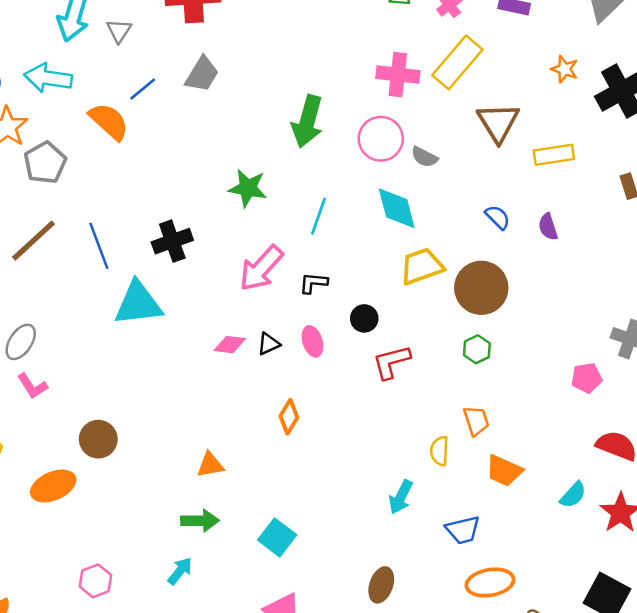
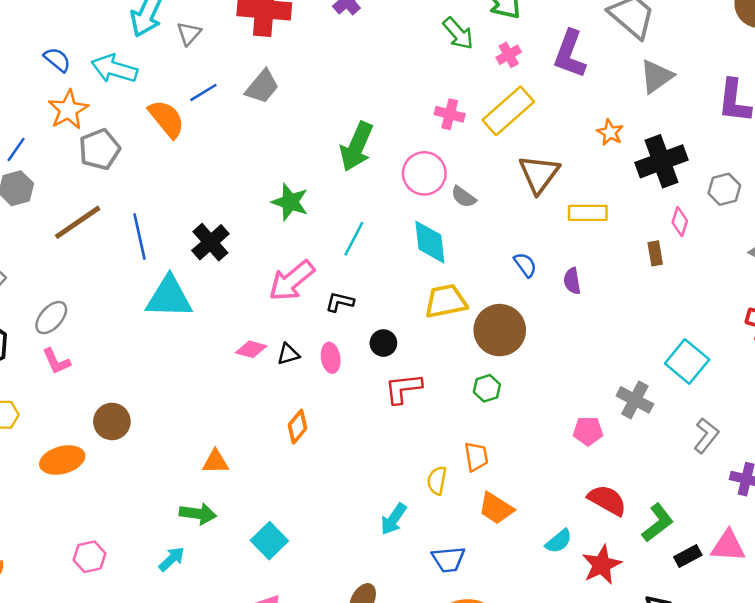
pink cross: (398, 75) -> (450, 114), size x0.7
black cross: (172, 241) -> (210, 242), turned -30

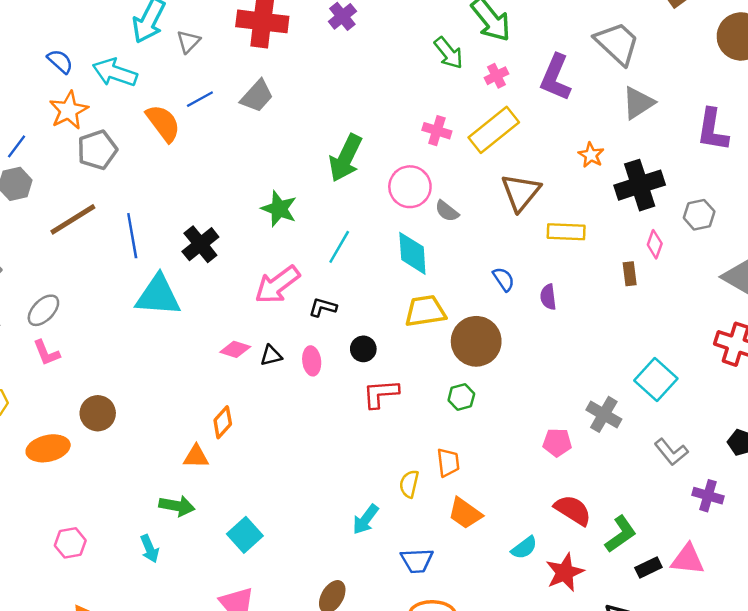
orange diamond: (298, 427) -> (223, 422), moved
gray L-shape: (706, 436) -> (671, 452), turned 100
cyan arrow: (172, 559) -> (150, 549), turned 108

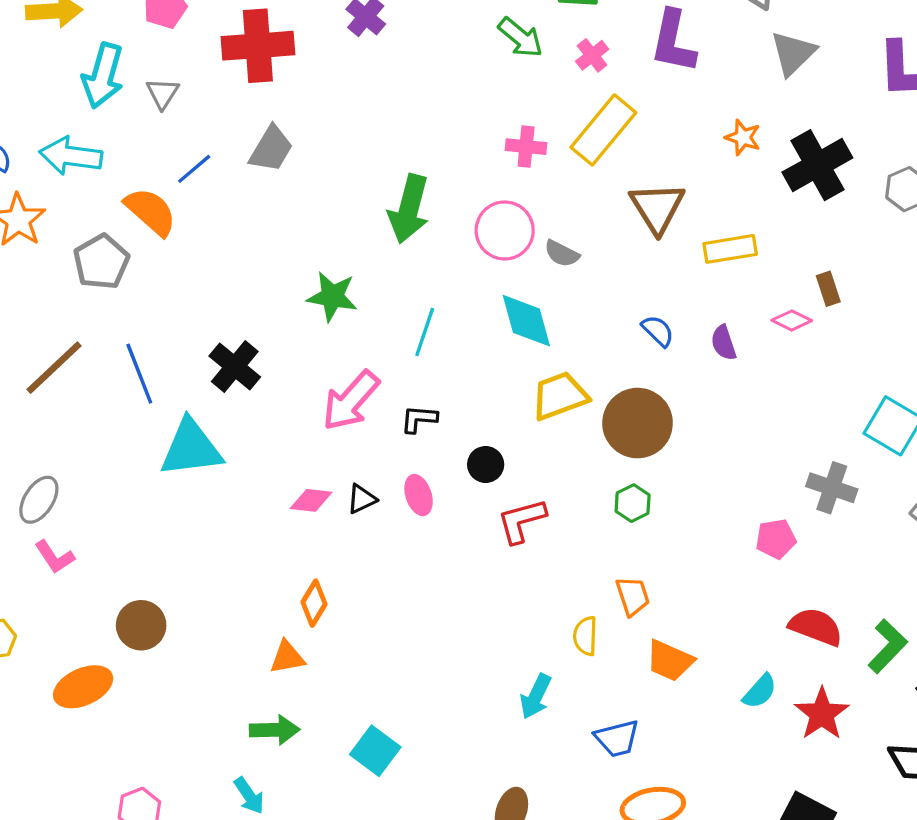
gray pentagon: (97, 150) -> (101, 262), moved
pink diamond: (655, 244) -> (792, 320), moved, turned -72

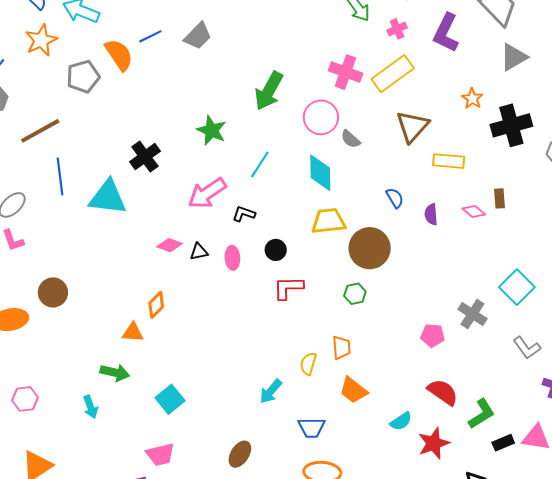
pink cross: (526, 147) -> (346, 72), size x1.4
blue line: (139, 374) -> (60, 176), moved

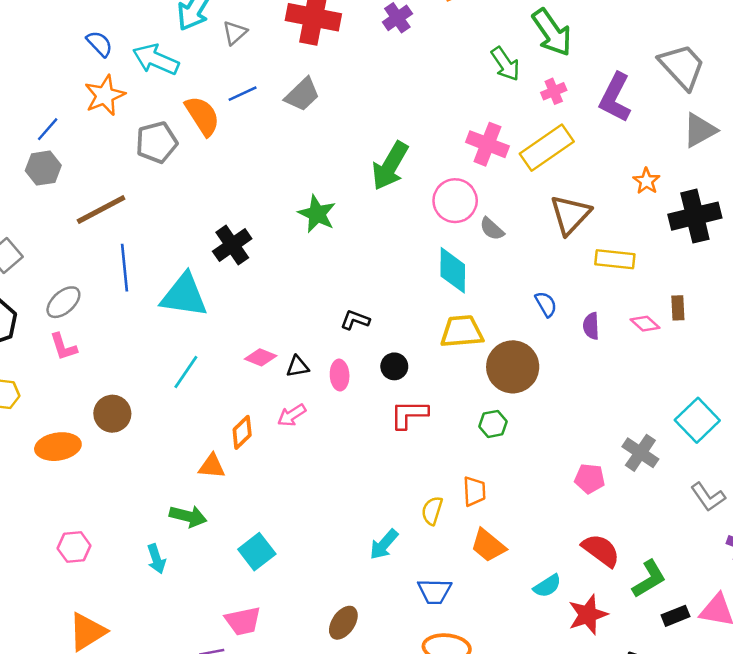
cyan line: (260, 164) -> (186, 372), moved
pink arrow: (207, 193) -> (292, 415), moved, size x0.6

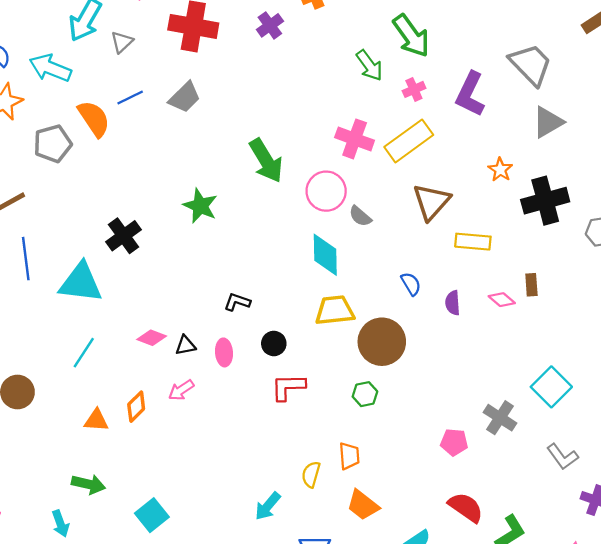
green arrow: (390, 166) -> (266, 161), turned -60
orange triangle: (212, 466) -> (96, 420), moved

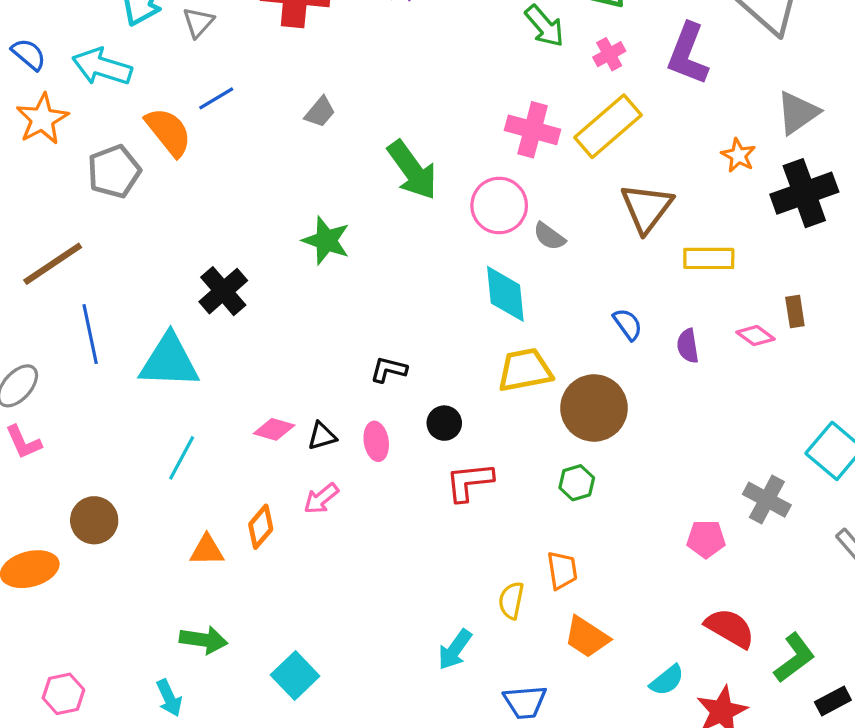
gray trapezoid: (185, 97) -> (320, 112), moved, size x0.7
gray triangle: (548, 122) -> (798, 113), moved

